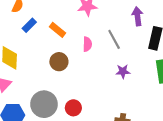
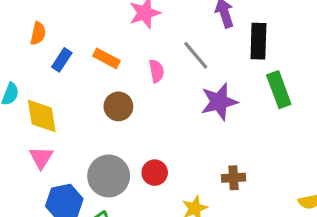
purple star: (123, 71) -> (219, 102), size x1.6

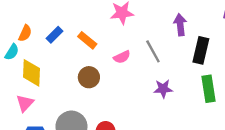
orange semicircle: (38, 33) -> (25, 33), moved
pink semicircle: (156, 71) -> (122, 57), turned 63
purple star: (219, 102) -> (163, 89), size x0.7

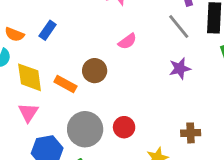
orange semicircle: (25, 33) -> (14, 34), turned 98
orange rectangle: (87, 40) -> (65, 84), moved
gray line: (153, 51) -> (179, 27), moved

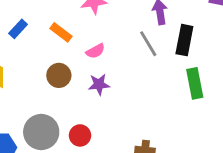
purple star: (180, 68) -> (99, 84), moved
orange rectangle: (65, 84) -> (61, 32), moved

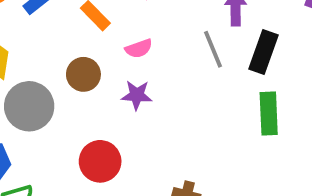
gray circle: (41, 132) -> (29, 106), moved
red circle: (80, 135) -> (100, 161), size x1.4

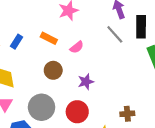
purple star: (137, 95) -> (86, 82), moved
gray circle: (29, 106) -> (42, 107), moved

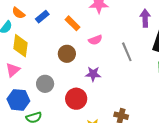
gray line: (115, 34) -> (127, 52), moved
gray circle: (42, 107) -> (45, 84), size x0.7

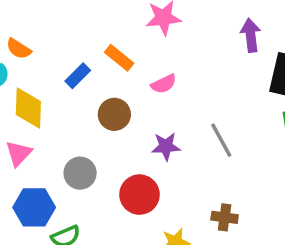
blue rectangle: (42, 17) -> (78, 76), moved
gray line: (127, 52) -> (221, 140), moved

